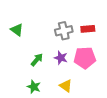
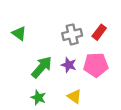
red rectangle: (88, 29) -> (99, 32), turned -48
green arrow: (37, 60) -> (42, 67), size x1.5

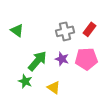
yellow triangle: (74, 96) -> (54, 87), moved
green star: (38, 98) -> (25, 81), moved

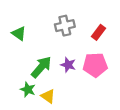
gray cross: (65, 31) -> (65, 26), moved
yellow triangle: (54, 87) -> (48, 96), moved

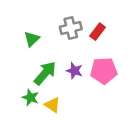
red rectangle: (98, 32) -> (98, 32), moved
green triangle: (19, 33) -> (32, 39), moved, turned 40

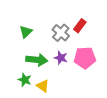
gray cross: (71, 28) -> (61, 33), moved, turned -36
green arrow: (45, 73) -> (37, 60), turned 55

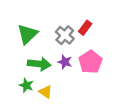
green triangle: (26, 32) -> (27, 34), size x1.5
pink pentagon: (85, 58) -> (90, 62), turned -30

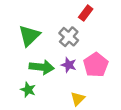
red rectangle: (85, 28) -> (86, 13), moved
yellow triangle: (46, 92) -> (78, 99), moved, turned 40

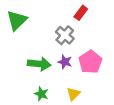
green triangle: (29, 36) -> (17, 20), moved
green star: (28, 90) -> (41, 94), moved

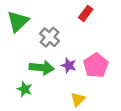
gray cross: (65, 35) -> (50, 37), moved
green star: (41, 94) -> (25, 89), moved

